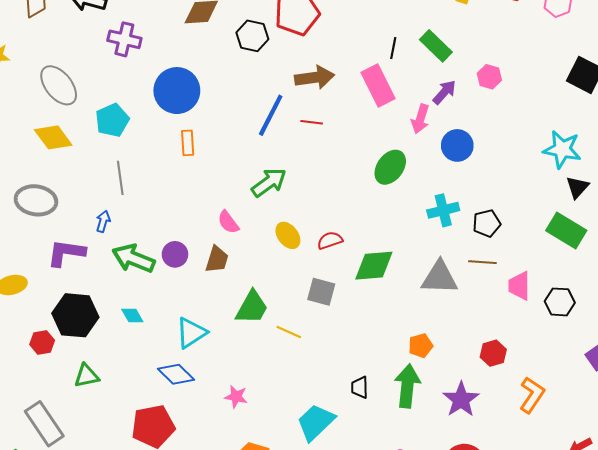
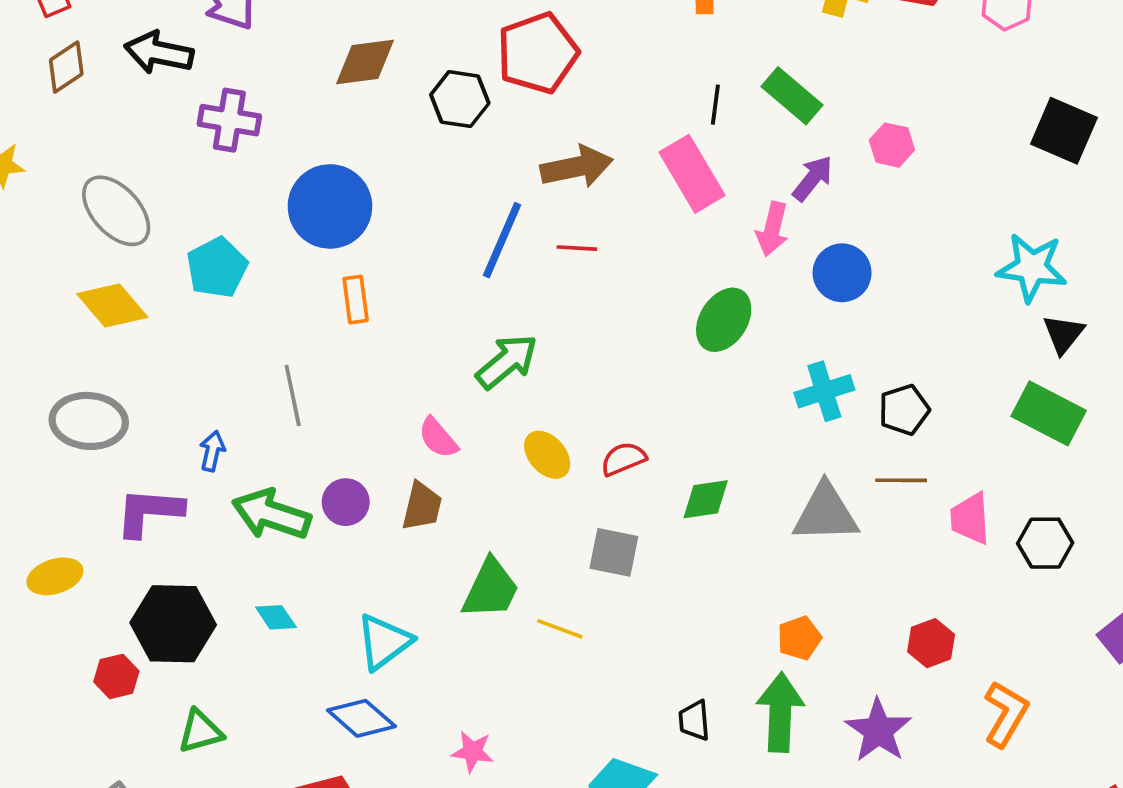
gray line: (120, 178) -> (293, 396), moved
green diamond: (374, 266) -> (706, 499), size x0.7

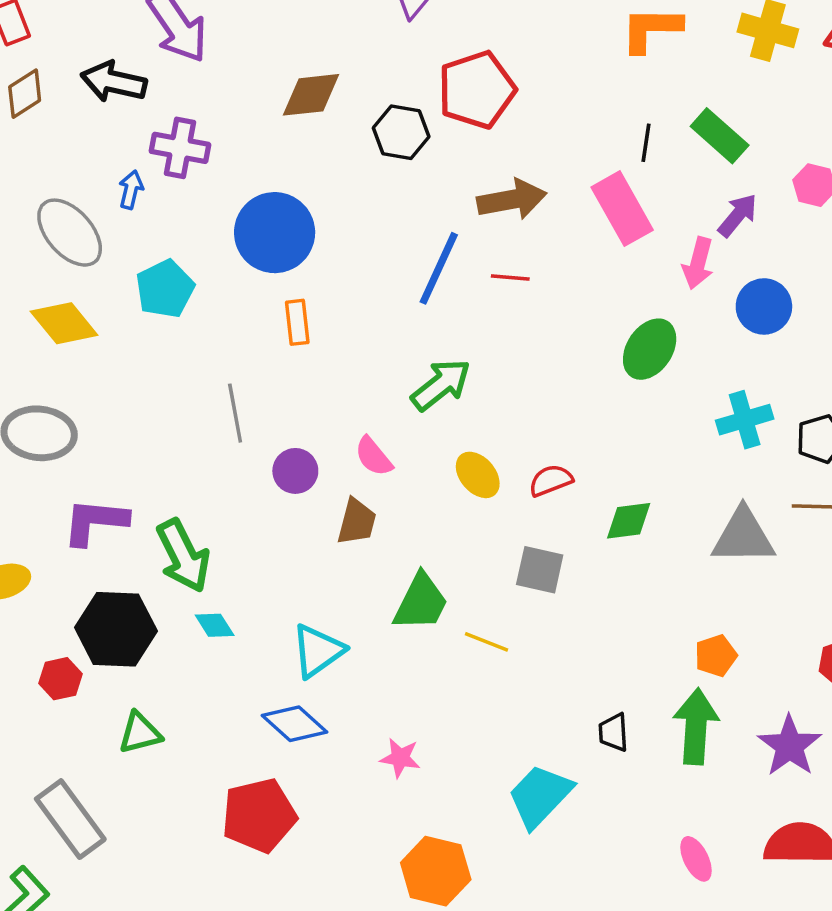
blue arrow: (212, 451) -> (131, 190), moved
purple circle: (346, 502) -> (295, 471), moved
green arrow: (271, 514) -> (183, 556), moved, turned -136

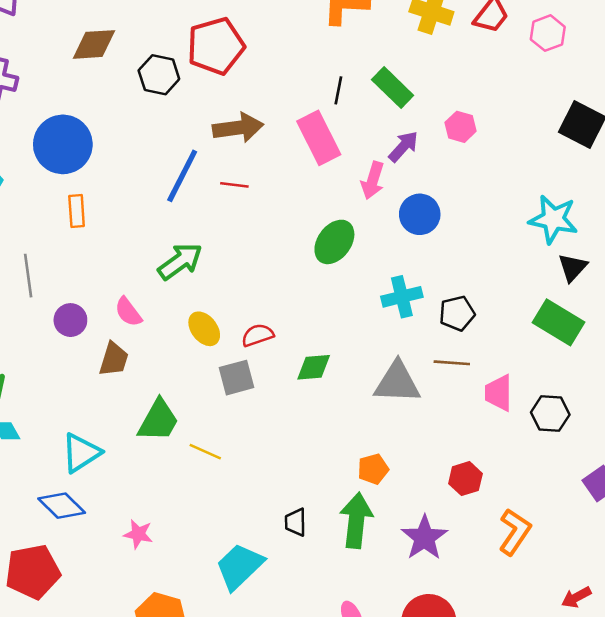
gray square: (540, 570) -> (236, 378), moved, turned -30

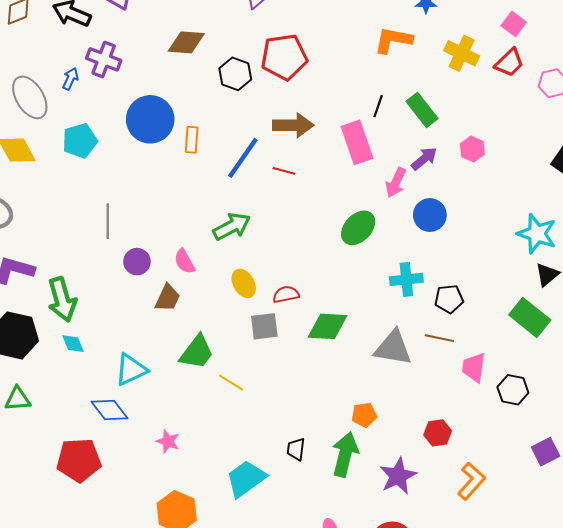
orange rectangle: (77, 211) -> (192, 140), moved
green diamond: (314, 367) -> (328, 326), size x1.4

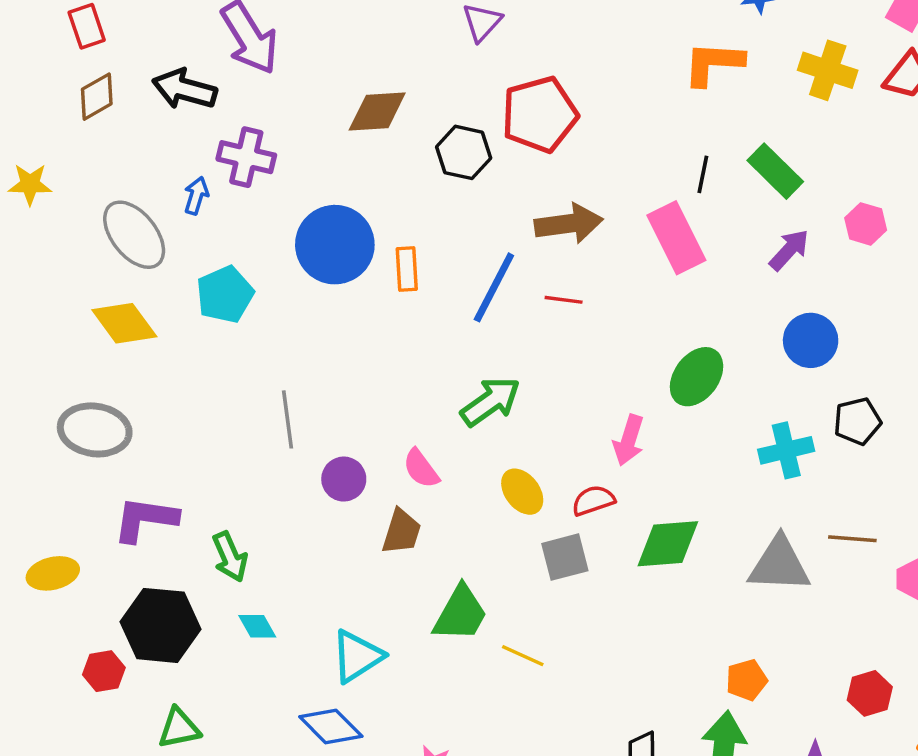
pink arrow: (396, 183) -> (629, 440), moved
green arrow: (62, 299) -> (230, 557), size x0.7
black pentagon: (449, 299) -> (857, 421), moved

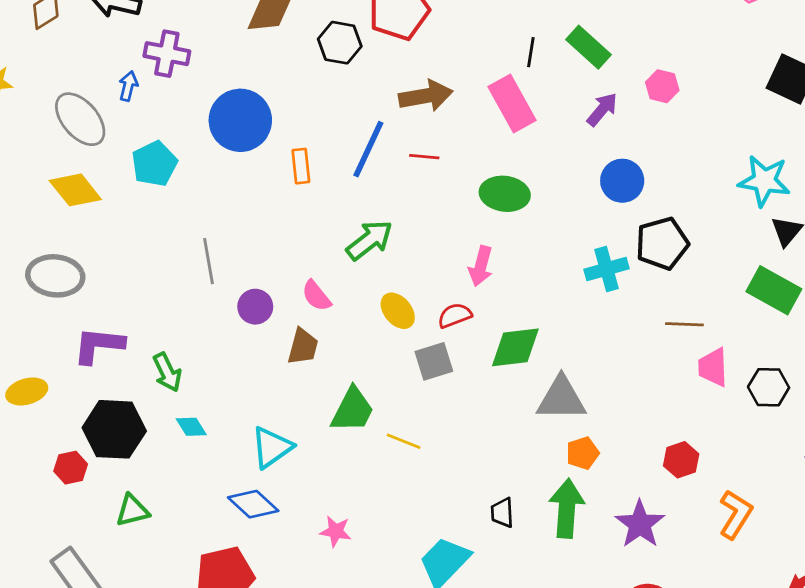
orange rectangle: (407, 269) -> (301, 166), moved
green ellipse: (697, 377) -> (505, 194), moved, turned 63
black pentagon: (857, 421) -> (662, 243), size x1.4
brown line: (852, 539) -> (684, 324), moved
gray triangle: (779, 565) -> (561, 399), moved

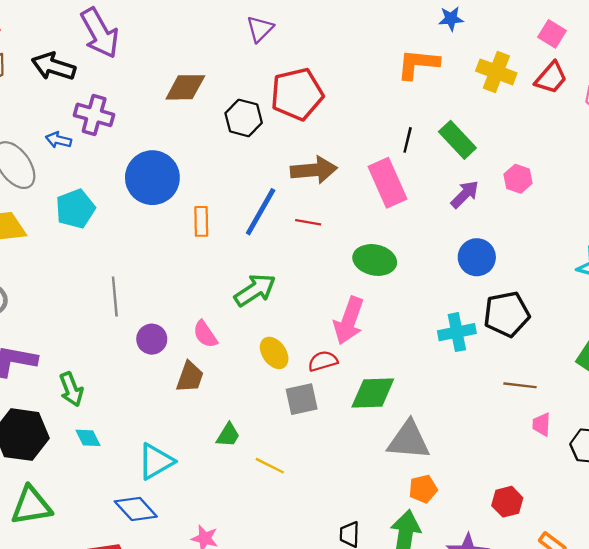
blue arrow: (128, 86) -> (58, 140), turned -95
pink arrow: (481, 266) -> (349, 321), size x1.4
pink trapezoid: (713, 367) -> (541, 424), size x0.7
green trapezoid: (353, 410) -> (228, 435), size x0.6
green triangle: (132, 511) -> (31, 506), size x1.4

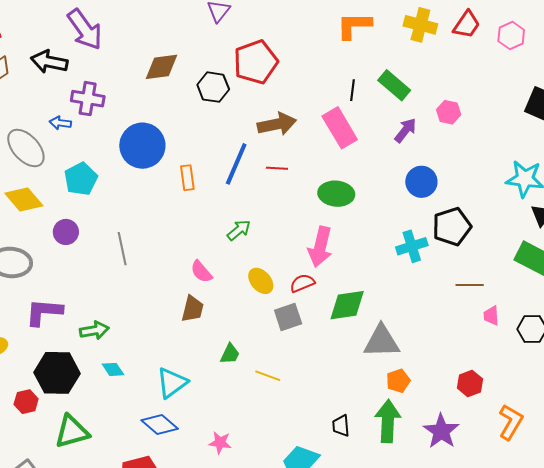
green arrow: (255, 290) -> (239, 230), size x0.7
purple circle: (152, 339) -> (66, 232), moved
green arrow: (71, 389) -> (94, 330), turned -72

